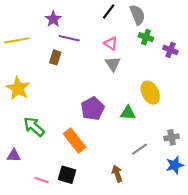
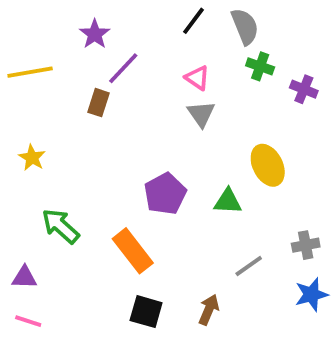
purple line: (69, 38) -> (123, 68), turned -60
yellow star: (18, 88) -> (32, 158), size x0.6
brown arrow: (117, 174) -> (209, 310), turned 42
black square: (67, 175) -> (146, 312), moved
pink line: (41, 180) -> (28, 321), moved

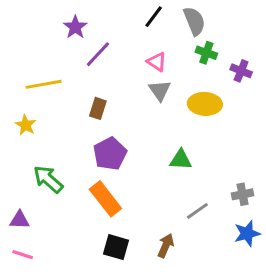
yellow line: (30, 72) -> (44, 84), moved
brown rectangle: (99, 103) -> (98, 108), moved
yellow ellipse: (268, 165) -> (205, 104), moved, turned -60
purple pentagon: (165, 194) -> (110, 154), moved

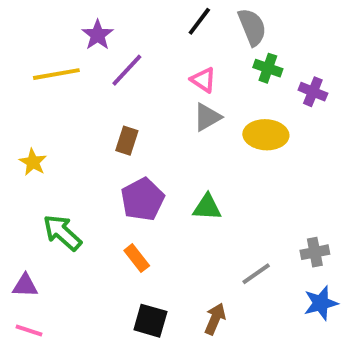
yellow line: (44, 84) -> (56, 74), moved
gray triangle: (160, 90) -> (207, 117), turned 35
green triangle: (181, 160) -> (207, 207), moved
orange rectangle: (105, 199) -> (137, 258), size x0.6

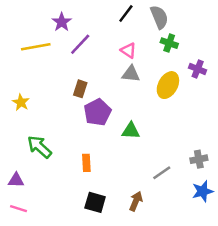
purple cross: (313, 92) -> (198, 69), moved
gray triangle: (207, 117) -> (131, 74), turned 36
yellow ellipse: (266, 135) -> (168, 85), turned -65
purple pentagon: (143, 199) -> (98, 112), moved
orange rectangle: (137, 258) -> (86, 163), turned 35

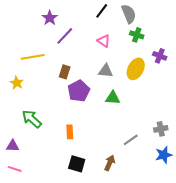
yellow line: (36, 47) -> (33, 57), moved
gray triangle: (131, 74) -> (106, 71), moved
green triangle: (131, 131) -> (113, 98), moved

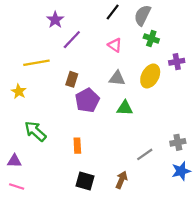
gray semicircle: (129, 14) -> (142, 15), turned -132
purple cross: (160, 56) -> (177, 62), turned -32

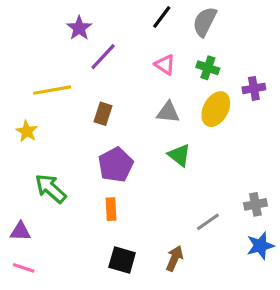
green cross: (151, 38) -> (208, 68), moved
purple pentagon: (87, 100) -> (116, 165), moved
green triangle: (125, 108) -> (179, 155), turned 35

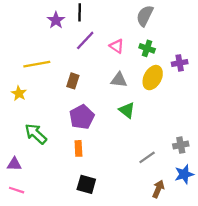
black line: (162, 17) -> (80, 12), moved, turned -36
purple line: (103, 57) -> (85, 40), moved
brown arrow: (174, 258) -> (158, 189), moved

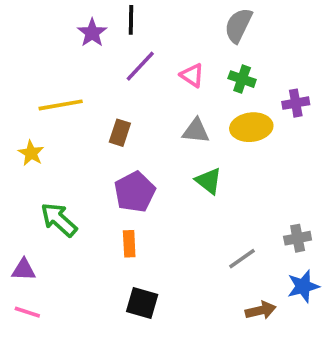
yellow ellipse: (153, 78) -> (251, 127), turned 55
brown arrow: (158, 189) -> (261, 310), turned 54

